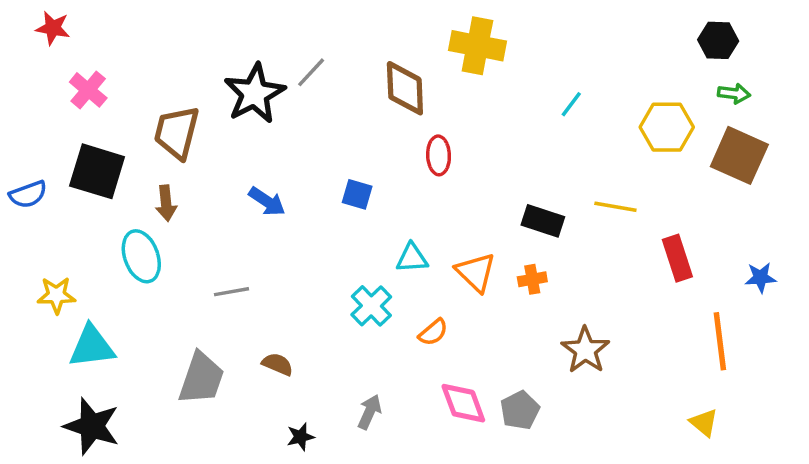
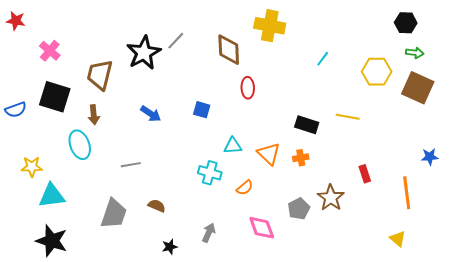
red star: (53, 28) -> (16, 21), moved
red rectangle: (677, 258) -> (365, 174), moved, size x0.7
cyan cross: (371, 306) -> (210, 173), turned -30
gray pentagon: (520, 410) -> (299, 209), moved

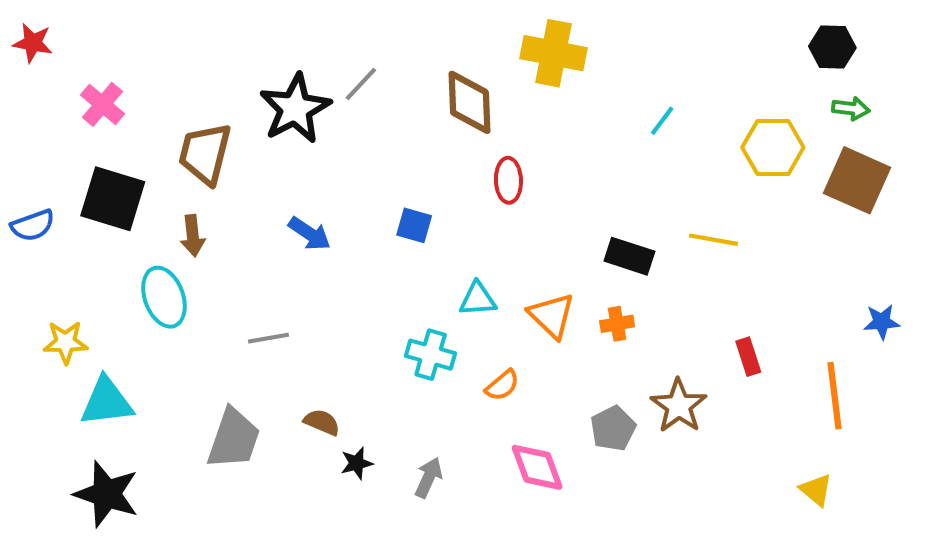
black star: (170, 247) -> (357, 463), moved

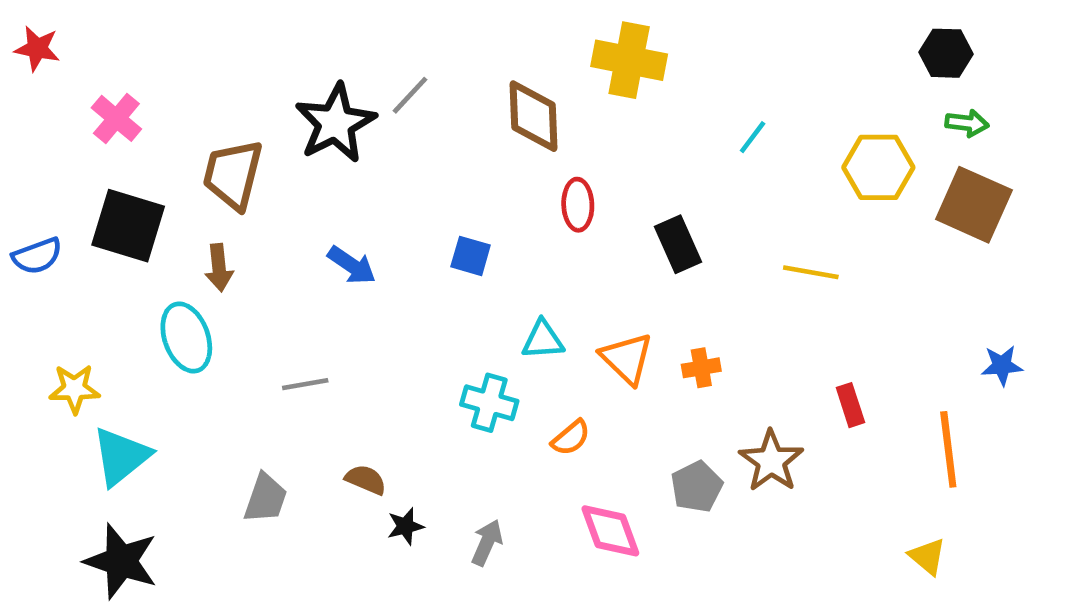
black rectangle: (629, 256) -> (678, 244), moved, turned 48
cyan triangle: (107, 402) -> (121, 456), turned -32
gray trapezoid: (234, 439) -> (266, 498), size x0.7

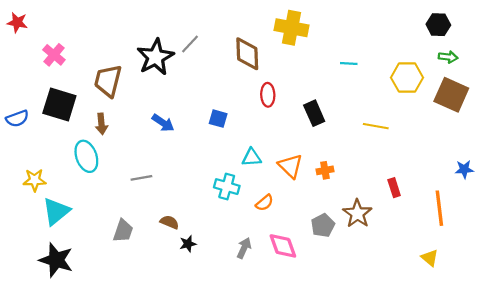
cyan line: (753, 137) -> (349, 63), turned 56
gray arrow: (487, 543) -> (244, 248), moved

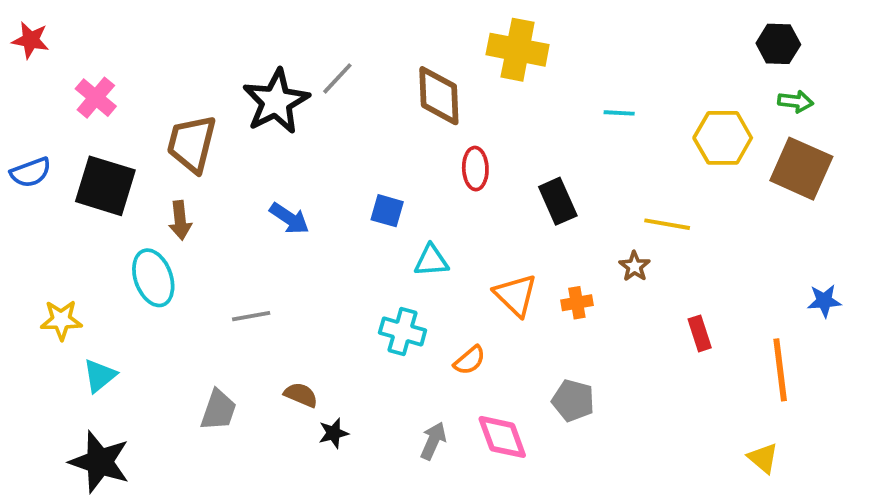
blue semicircle: (17, 119) -> (31, 172), moved
cyan triangle: (252, 157) -> (431, 261), moved
cyan triangle: (56, 211) -> (100, 376), size x0.7
brown star: (357, 214) -> (634, 266), moved, size x0.6
gray pentagon: (323, 225) -> (573, 401), turned -30

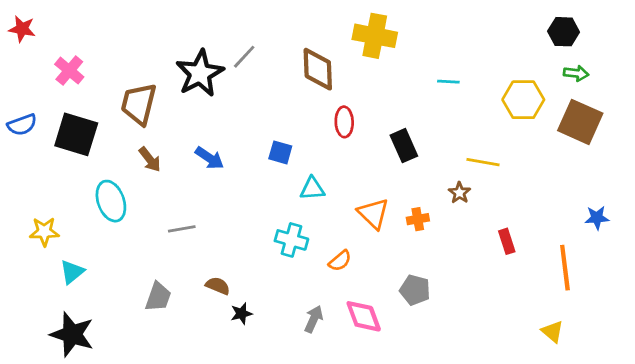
brown arrow: (180, 220) -> (150, 159), moved, turned -32

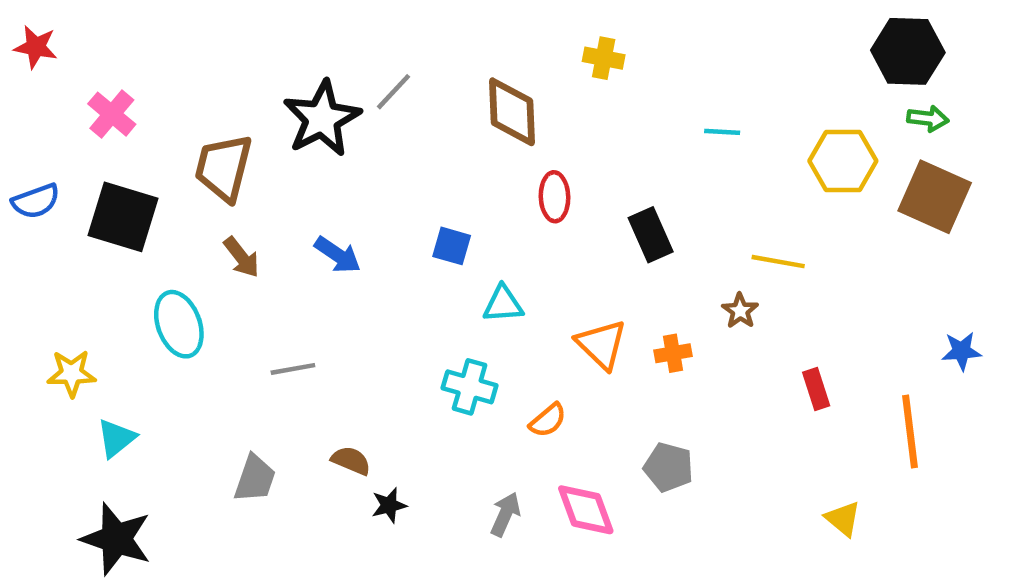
black hexagon: (564, 32) -> (908, 51), size x1.4
yellow cross: (375, 36) -> (604, 58), size x0.6
yellow triangle: (552, 332) -> (843, 519), moved

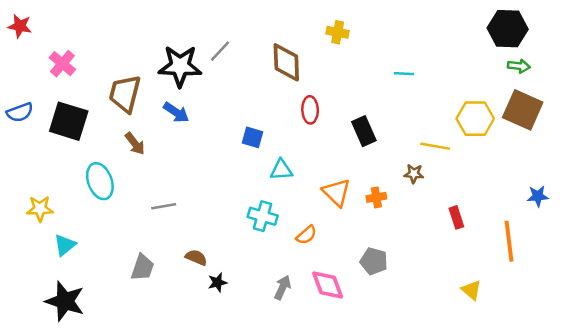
black star: (322, 118) -> (180, 66), turned 30
yellow hexagon: (843, 161) -> (475, 119), moved
blue arrow: (338, 255) -> (176, 112), moved
brown star: (740, 311) -> (414, 174), turned -30

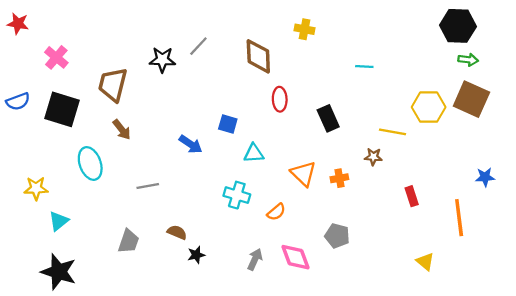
black star: (180, 66) -> (162, 60), size x0.7
blue arrow: (176, 112) -> (191, 144), moved

